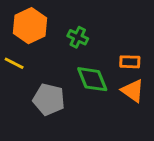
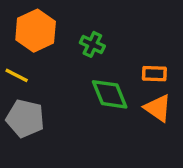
gray pentagon: (49, 99) -> (25, 118), moved

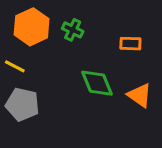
green cross: (92, 44) -> (73, 30), moved
orange rectangle: (154, 74) -> (130, 44), moved

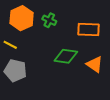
orange rectangle: (130, 44) -> (88, 29), size x1.5
green diamond: (97, 83) -> (66, 56), turned -60

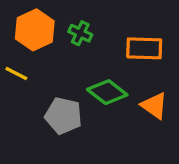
green diamond: (66, 56) -> (107, 92), turned 30
gray pentagon: (15, 71) -> (63, 116), moved

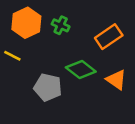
orange rectangle: (144, 48) -> (109, 37), turned -36

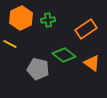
green cross: (61, 25) -> (48, 20), turned -32

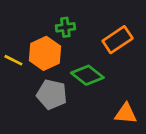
orange hexagon: (21, 18) -> (45, 53), moved
orange triangle: (92, 63) -> (126, 114), moved, turned -30

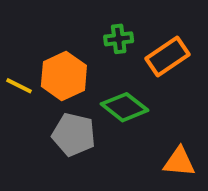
green cross: (65, 27) -> (119, 39), moved

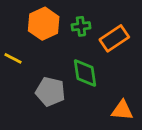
orange hexagon: (64, 76) -> (44, 24), moved
green diamond: (125, 107) -> (85, 73), turned 44

